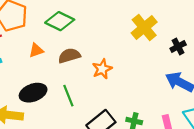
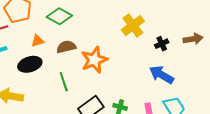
orange star: (102, 69) -> (94, 60), size x1.5
black ellipse: (33, 93) -> (30, 64), moved

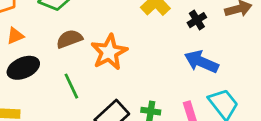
orange triangle: (38, 41) -> (15, 36), moved

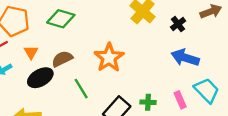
orange triangle: (15, 36) -> (31, 52), turned -32
brown semicircle: (69, 39) -> (62, 59), moved

